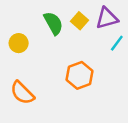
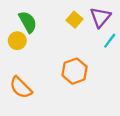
purple triangle: (107, 18) -> (100, 17), turned -35
green semicircle: (53, 23) -> (28, 22), moved

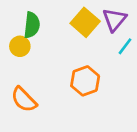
yellow square: (75, 20) -> (85, 22), size x1.5
green semicircle: (28, 22) -> (32, 25), turned 35

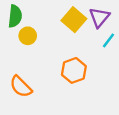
green semicircle: (32, 25) -> (15, 16), moved
yellow circle: (20, 46) -> (28, 36), moved

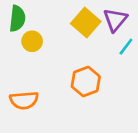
orange semicircle: (21, 87) -> (24, 100), turned -50

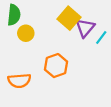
purple triangle: (115, 20) -> (85, 28), moved
orange hexagon: (86, 82) -> (56, 66), moved

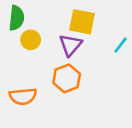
yellow square: (69, 18) -> (82, 22), turned -30
purple triangle: (85, 28) -> (70, 45), moved

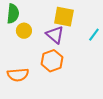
purple triangle: (70, 45) -> (55, 35), turned -30

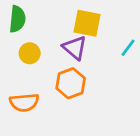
yellow circle: (24, 31) -> (30, 53), moved

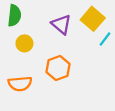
yellow square: (87, 23) -> (93, 19), moved, turned 30
purple triangle: (75, 48) -> (61, 24), moved

